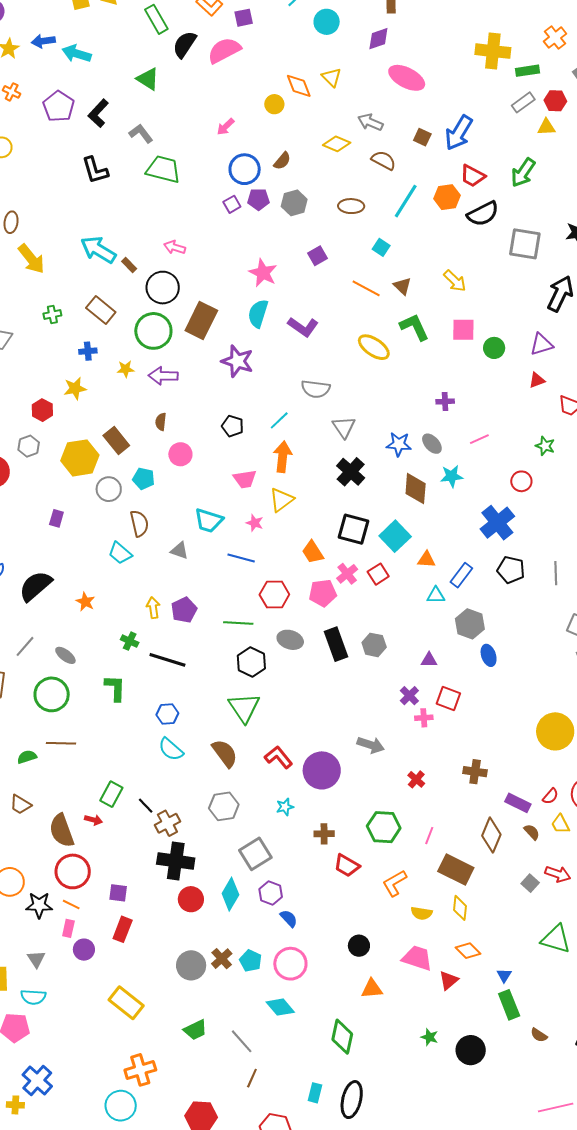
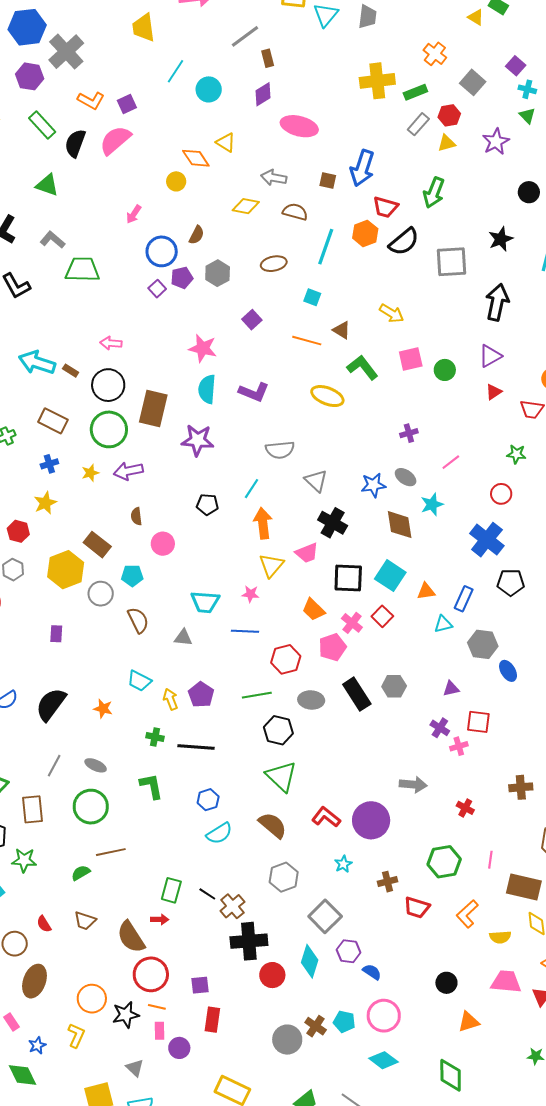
pink trapezoid: (245, 479) -> (307, 553), moved
cyan trapezoid: (120, 553) -> (139, 681), moved
cyan semicircle: (171, 749) -> (219, 833), turned -60

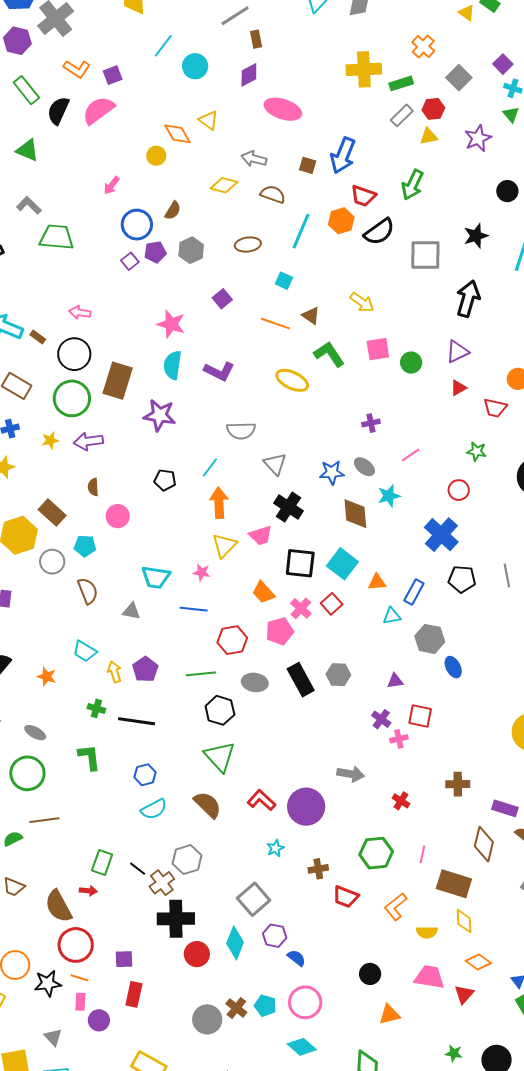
gray hexagon: (284, 877) -> (187, 860), moved

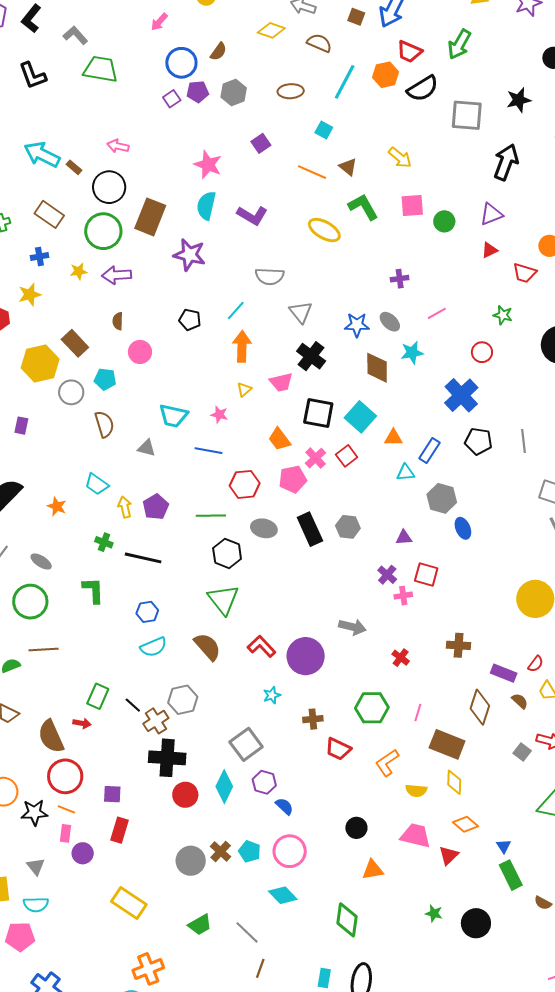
yellow triangle: (224, 545) -> (244, 389), size x0.6

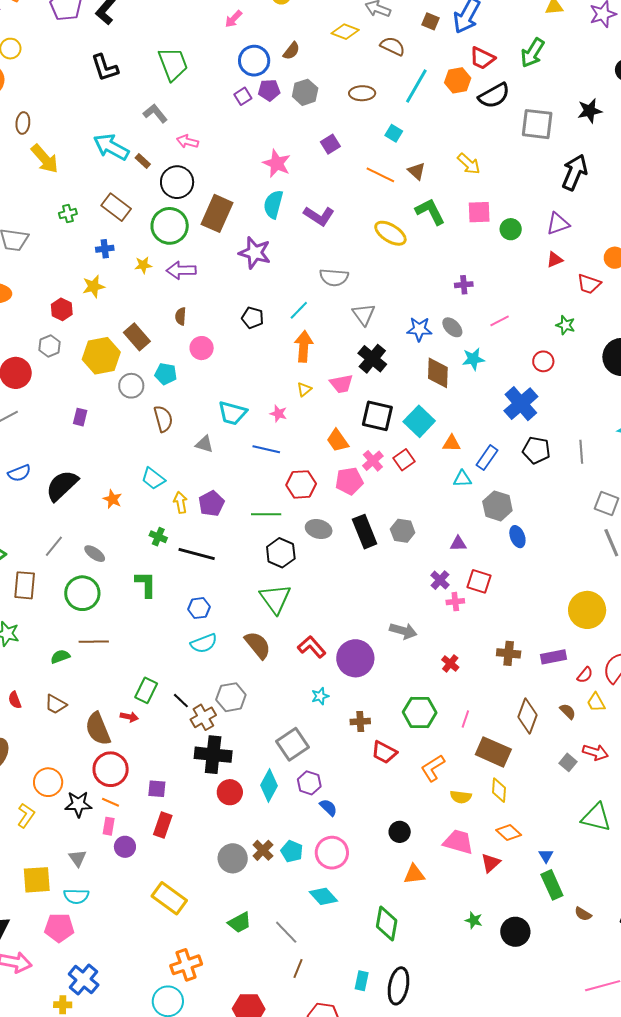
gray L-shape: (75, 35) -> (155, 113), moved
green trapezoid: (101, 69) -> (173, 64), turned 57
purple rectangle: (504, 673) -> (553, 657), moved, turned -35

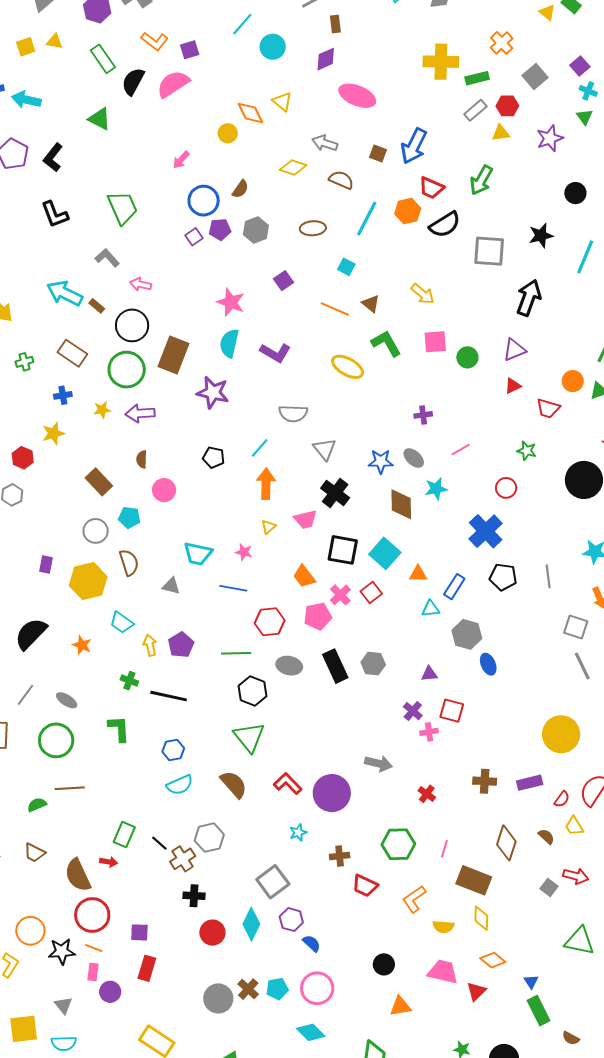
yellow hexagon: (101, 356) -> (88, 581), moved
black cross: (213, 755) -> (194, 896), size x0.6
cyan pentagon: (292, 851) -> (277, 989), turned -30

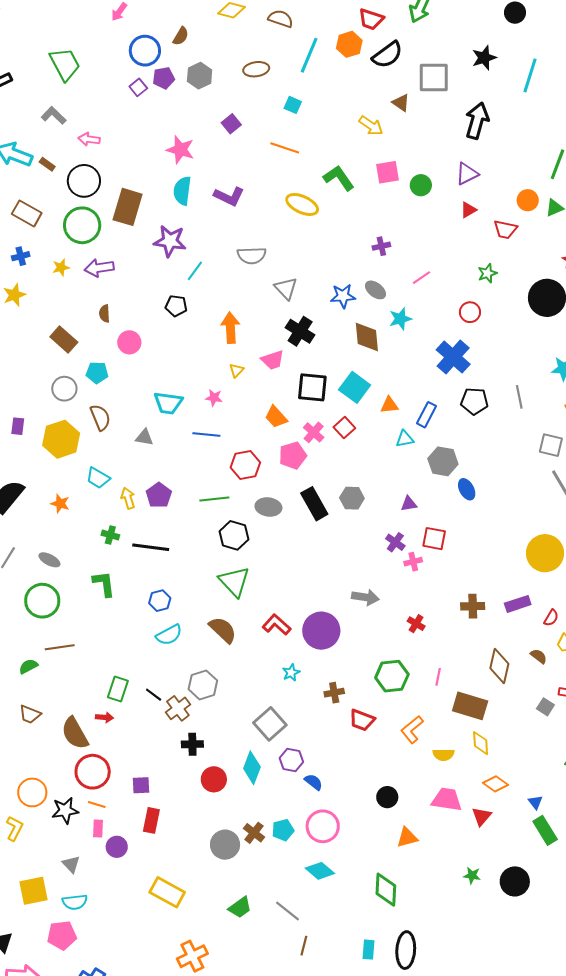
brown triangle: (371, 304) -> (401, 103), moved
cyan line: (260, 448) -> (195, 271), moved
green star: (527, 451) -> (487, 273), turned -30

